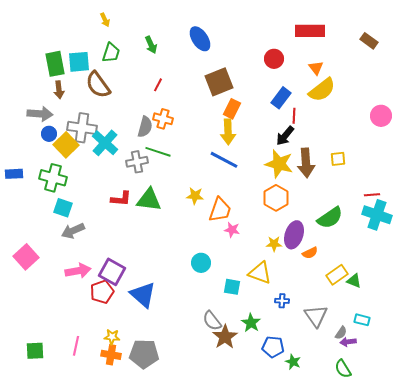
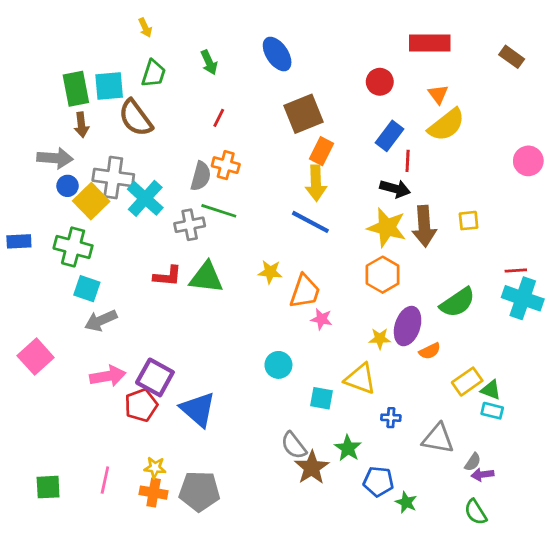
black arrow: (285, 136) -> (395, 189), turned -115
gray triangle: (316, 316) -> (438, 438), turned -45
cyan rectangle: (362, 320) -> (492, 411), moved

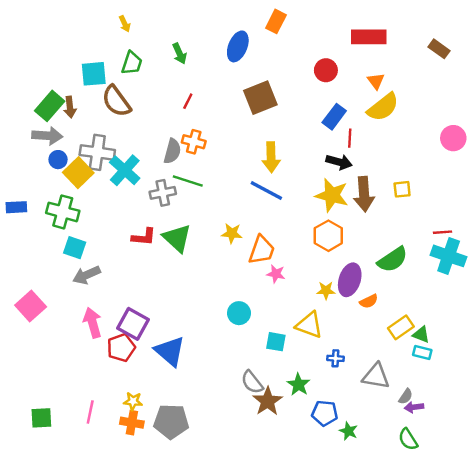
blue ellipse: (277, 54) -> (238, 46), turned 56
green rectangle: (76, 89) -> (50, 106), moved, turned 52
orange rectangle: (321, 151) -> (276, 21), moved
green triangle: (206, 277) -> (177, 238), turned 36
pink arrow: (108, 376) -> (93, 323), turned -96

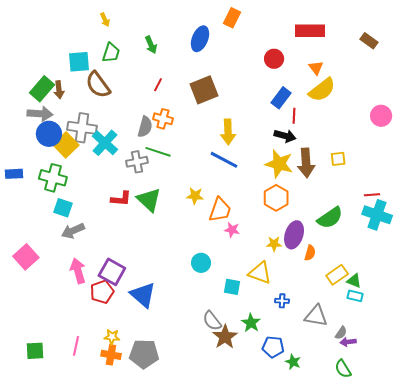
brown square: (260, 98) -> (204, 90), moved
blue circle: (58, 160) -> (49, 134), size x1.6
orange semicircle: (369, 301) -> (310, 253), turned -49

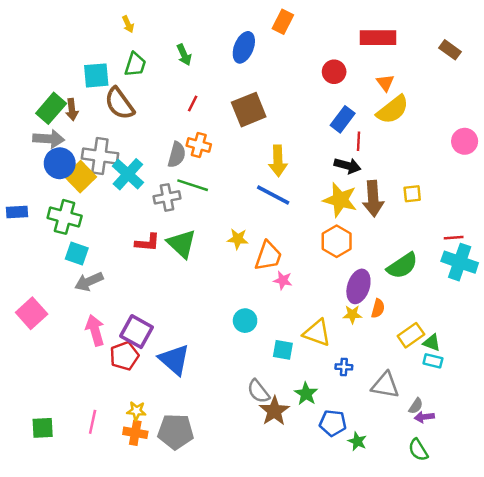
yellow star: (274, 244) -> (352, 314), moved

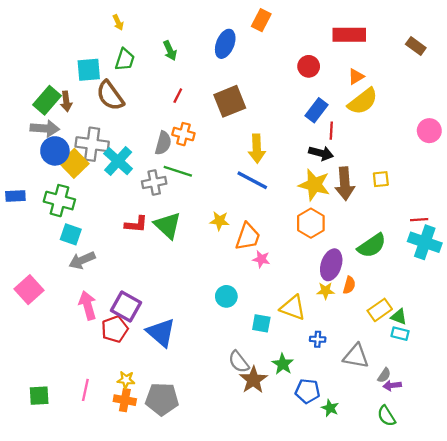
orange triangle: (385, 83) -> (356, 77), turned 36

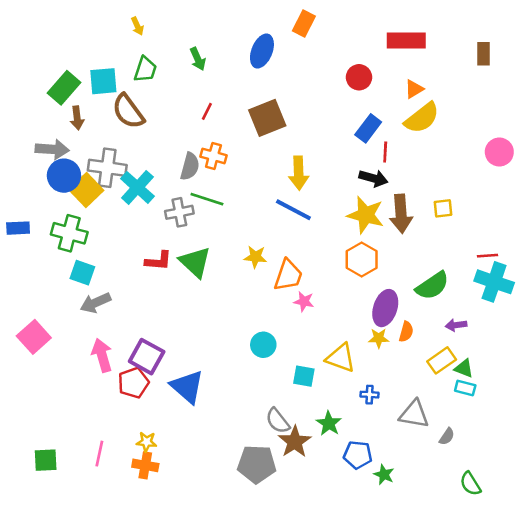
brown rectangle: (416, 46) -> (484, 54), turned 54
green rectangle: (47, 100) -> (64, 88), moved
purple arrow: (392, 385) -> (456, 325), moved
gray pentagon: (162, 399) -> (257, 464), moved
green semicircle: (386, 416) -> (470, 484), moved

